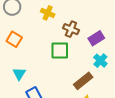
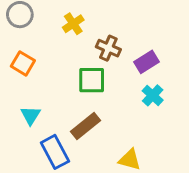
yellow cross: (48, 13) -> (73, 24), turned 32
brown rectangle: (83, 81) -> (85, 126), moved

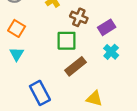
cyan triangle: (31, 115) -> (17, 54), moved
brown rectangle: (85, 126) -> (76, 66), moved

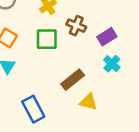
green square: (67, 41) -> (47, 39), moved
yellow triangle: (94, 99) -> (89, 102), moved

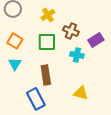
cyan cross: (112, 64) -> (77, 55), moved, turned -32
brown rectangle: (73, 80) -> (46, 75), moved, turned -60

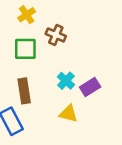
purple rectangle: (96, 40) -> (90, 87), moved
cyan cross: (77, 55) -> (66, 81), moved, turned 32

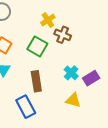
yellow cross: (27, 15) -> (48, 20), moved
green square: (25, 49) -> (37, 46), turned 30

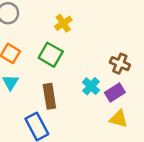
brown cross: (63, 35) -> (120, 64), moved
yellow triangle: (73, 100) -> (119, 119), moved

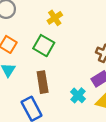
cyan cross: (91, 86) -> (78, 95), moved

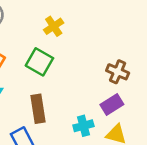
cyan cross: (78, 95) -> (83, 126), turned 32

